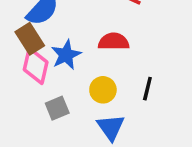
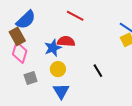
blue star: (66, 55) -> (53, 48), moved
black line: (147, 89) -> (98, 71), moved, turned -48

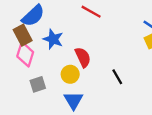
red semicircle: (66, 41) -> (83, 57), moved, turned 60
blue star: (53, 48) -> (53, 39), moved, turned -30

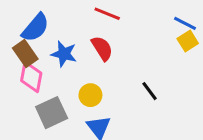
red semicircle: (83, 57) -> (102, 48), moved
gray square: (38, 84) -> (52, 113), size x1.5

